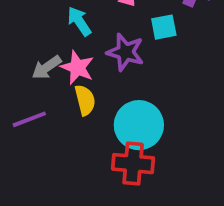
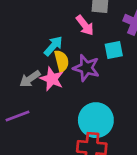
cyan arrow: (79, 21) -> (53, 46), turned 75
yellow semicircle: (85, 100) -> (62, 61), moved

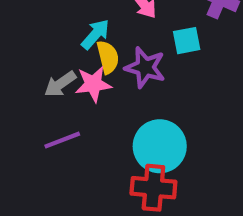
pink star: (52, 79) -> (93, 84), turned -30
purple line: (18, 116) -> (62, 140), moved

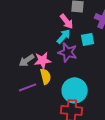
cyan arrow: (95, 34) -> (64, 36), moved
yellow semicircle: (108, 57) -> (46, 76), moved

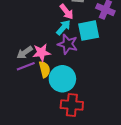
cyan square: (88, 39) -> (89, 31), size x1.5
purple line: (28, 87) -> (26, 66), moved
cyan circle: (75, 90) -> (62, 79), moved

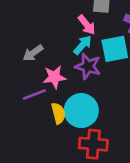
gray arrow: (25, 53) -> (33, 53), moved
yellow semicircle: (45, 69) -> (58, 113), moved

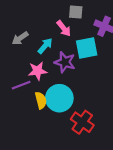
cyan arrow: (83, 45) -> (45, 46), moved
gray arrow: (33, 53) -> (20, 38), moved
red cross: (93, 144) -> (82, 122), moved, turned 30

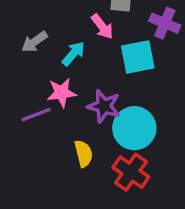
purple star: (65, 62) -> (104, 106), moved
cyan circle: (59, 98) -> (134, 128), moved
yellow semicircle: (41, 100) -> (84, 154), moved

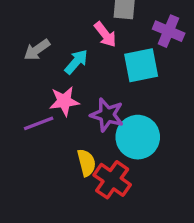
red cross: (131, 172) -> (112, 180), moved

